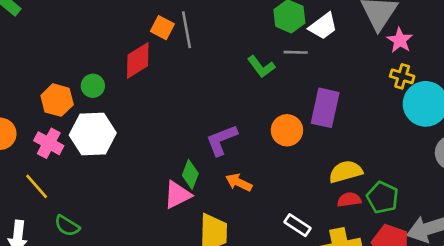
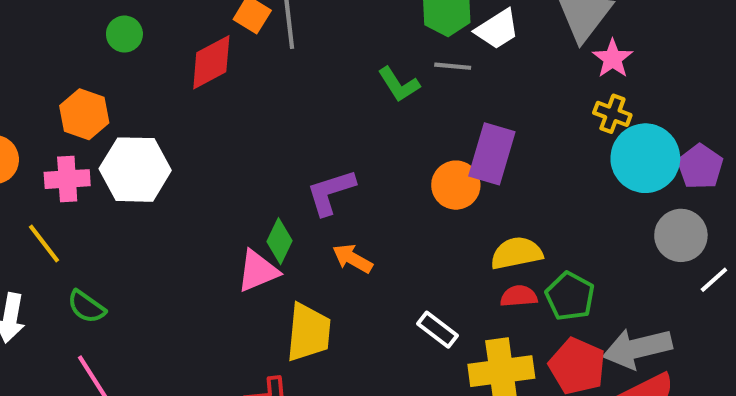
green circle: (93, 86) -> (124, 34), moved
orange circle: (287, 130) -> (456, 185), moved
pink cross: (49, 143) -> (67, 179), turned -36

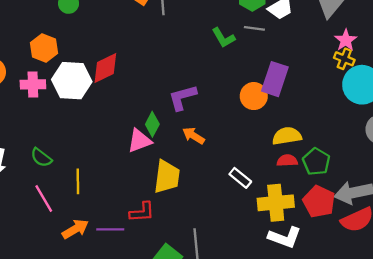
pink star: (613, 59) -> (346, 40), moved
red diamond: (211, 62) -> (105, 68), moved
yellow line: (44, 244) -> (78, 181), moved, turned 35

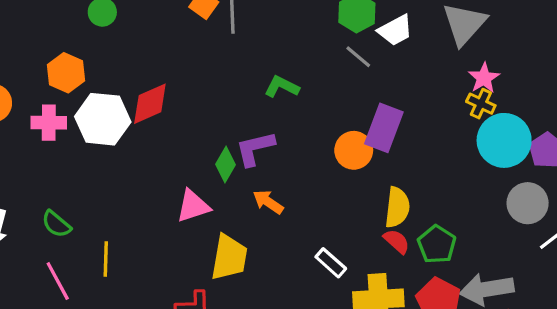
gray line: (254, 28) -> (358, 57), turned 30
green L-shape: (223, 38) -> (282, 87), moved, turned 145
green diamond: (152, 124) -> (226, 164), moved
yellow semicircle: (287, 136) -> (397, 207), turned 104
red semicircle: (287, 161) -> (397, 241), turned 42

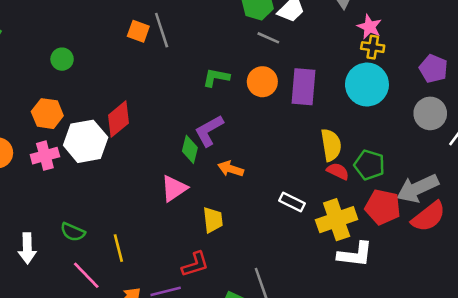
cyan circle: (504, 140) -> (367, 84), moved
orange circle: (354, 150) -> (262, 82), moved
yellow trapezoid: (229, 257) -> (213, 220), size x0.7

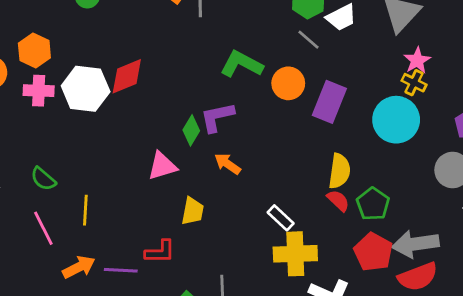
green L-shape: (216, 77) -> (242, 64), size x1.4
orange hexagon: (47, 114) -> (34, 51), moved
yellow cross: (337, 220) -> (295, 254), moved

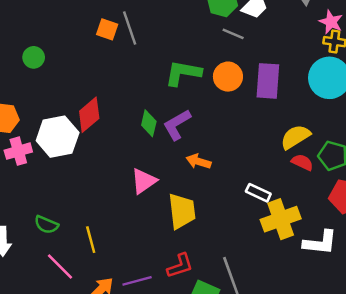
green diamond: (191, 130) -> (149, 123), moved
yellow semicircle: (339, 171) -> (295, 137), turned -112
yellow trapezoid: (193, 211) -> (182, 211), size x1.4
red L-shape: (160, 252) -> (180, 266), moved

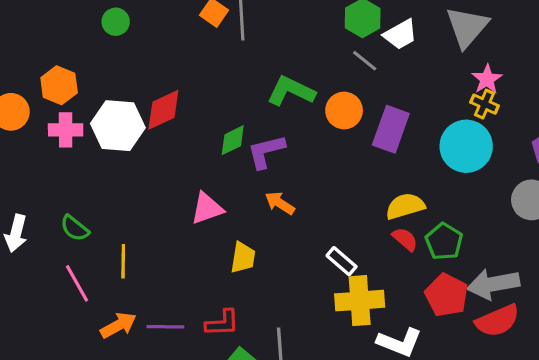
green diamond: (149, 123) -> (233, 140), turned 35
yellow trapezoid: (182, 211) -> (243, 258), size x0.7

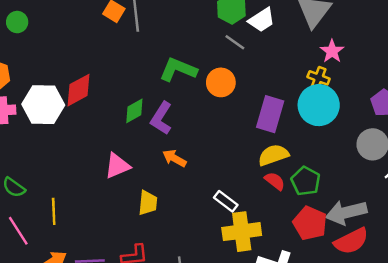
green circle: (116, 22) -> (17, 22), moved
yellow cross: (485, 104) -> (319, 78), moved
purple rectangle: (391, 129) -> (270, 114), moved
purple L-shape: (266, 151) -> (161, 118), turned -40

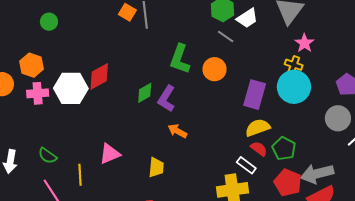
green L-shape: (178, 70) -> (180, 59), turned -92
pink triangle: (117, 166) -> (110, 154), moved
white rectangle: (226, 201) -> (246, 165), moved

